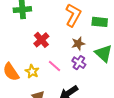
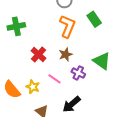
green rectangle: (100, 22) -> (94, 19), moved, turned 56
brown star: (78, 44) -> (66, 54), moved

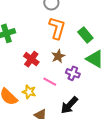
green rectangle: (94, 19) -> (85, 35), moved

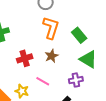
red cross: (31, 59) -> (25, 58), turned 35
purple cross: (73, 73) -> (76, 80), moved, turned -32

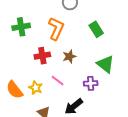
orange L-shape: (51, 28) -> (56, 29), moved
green rectangle: (79, 35) -> (96, 29), moved

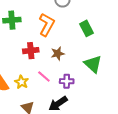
purple cross: (91, 83) -> (67, 81), moved

